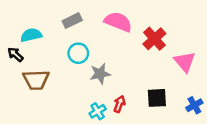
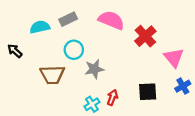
cyan semicircle: (31, 35) -> (40, 27), moved
brown trapezoid: (36, 80) -> (52, 75), moved
blue cross: (194, 105) -> (183, 86), moved

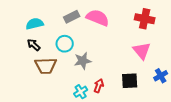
gray rectangle: (68, 19) -> (72, 17), moved
red cross: (145, 36) -> (145, 19), moved, turned -36
black arrow: (15, 51) -> (34, 45), moved
pink triangle: (174, 58) -> (142, 51), moved

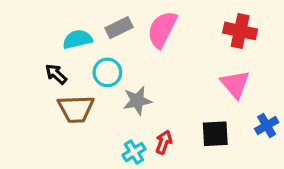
pink semicircle: (98, 18) -> (162, 29), turned -85
cyan semicircle: (35, 24) -> (78, 39), moved

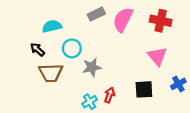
gray rectangle: (119, 28) -> (96, 14), moved
pink semicircle: (162, 29) -> (123, 20), moved

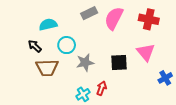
black square: (144, 89) -> (119, 62), moved

